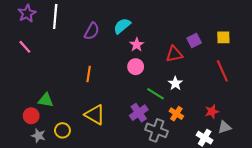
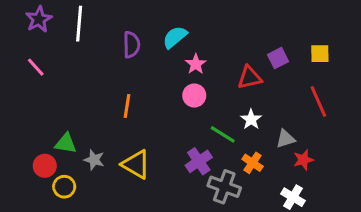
purple semicircle: (92, 31) -> (131, 45), turned -30
gray triangle: (224, 127) -> (285, 139), moved
yellow circle: (62, 130) -> (64, 187), moved
gray star: (38, 136) -> (94, 160), moved

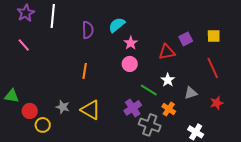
green triangle: (66, 143) -> (12, 96), moved
red star: (303, 160) -> (217, 103), moved

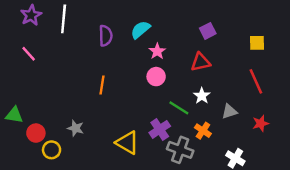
purple square: (186, 39) -> (208, 31), moved
yellow triangle: (91, 110) -> (127, 143), moved

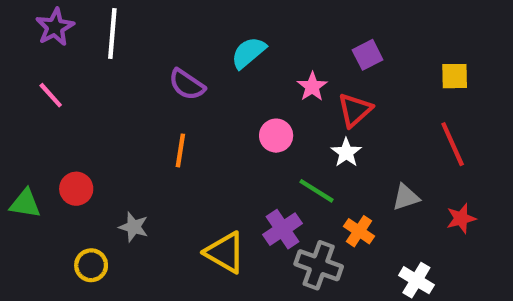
purple semicircle: (106, 36) -> (187, 85), moved, turned 125
pink star: (157, 51) -> (312, 87), moved
red triangle: (201, 62) -> (355, 110), turned -30
white star: (202, 96) -> (346, 153), moved
red circle: (36, 133) -> (76, 189), moved

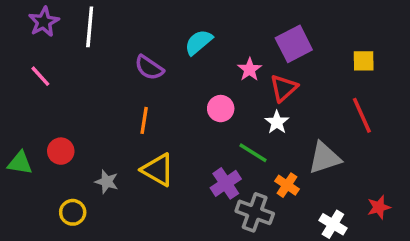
purple square: (368, 55) -> (294, 44), size x1.5
gray triangle: (406, 197) -> (324, 158), size x1.5
red star: (461, 218) -> (379, 207), moved
yellow triangle: (225, 252) -> (158, 170), moved

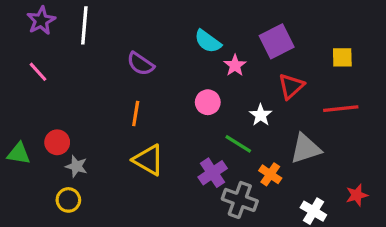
cyan semicircle: (199, 42) -> (208, 41), moved, turned -104
red triangle: (284, 88) -> (291, 86), moved
red line: (362, 115) -> (341, 109), turned -72
gray star: (107, 182) -> (76, 166), moved

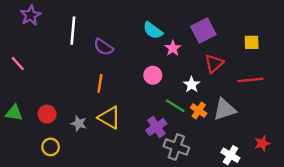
white line: (84, 25) -> (73, 31), moved
pink line: (38, 72) -> (18, 63), moved
red circle: (57, 142) -> (47, 114), moved
gray star: (76, 166) -> (79, 123), moved
orange cross: (270, 174) -> (199, 111), moved

